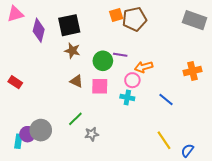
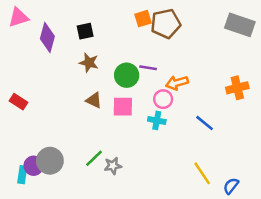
black square: (69, 25) -> (85, 31), size x0.6
green line: (75, 119) -> (94, 158), moved

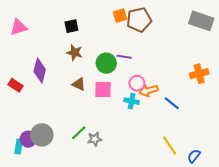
pink triangle: (18, 17) -> (19, 27), moved
purple diamond: (47, 37) -> (40, 70), moved
orange arrow: (177, 83) -> (148, 91), moved

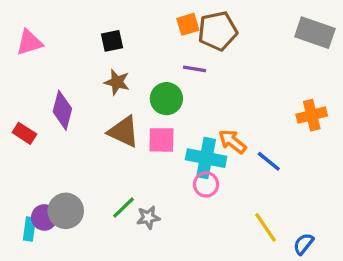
purple line: (124, 57) -> (194, 69), moved
pink circle: (137, 83) -> (206, 184), moved
brown triangle: (79, 84) -> (123, 132), size x1.5
orange arrow: (148, 91) -> (232, 142), turned 54
cyan cross: (132, 101) -> (206, 158), size x1.6

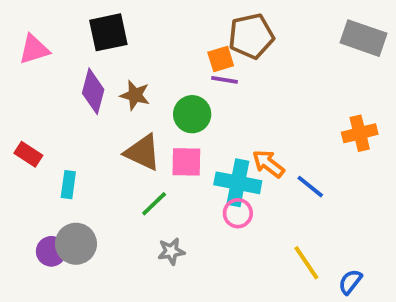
orange square: (188, 24) -> (221, 59), moved
black square: (112, 41) -> (108, 32), moved, size x1.5
purple diamond: (62, 110) -> (93, 91), moved
green line: (123, 208) -> (154, 204), moved
cyan rectangle: (29, 229) -> (68, 185), moved

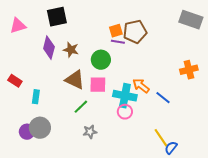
brown pentagon: (251, 36) -> (135, 32), moved
blue semicircle: (350, 282) -> (171, 148), moved

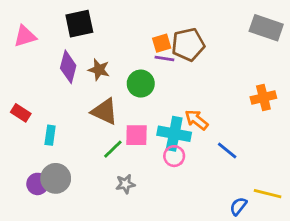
pink square: (98, 85) -> (137, 135), moved
blue line: (163, 98) -> (227, 150), moved
yellow line: (161, 138) -> (268, 194), moved, turned -42

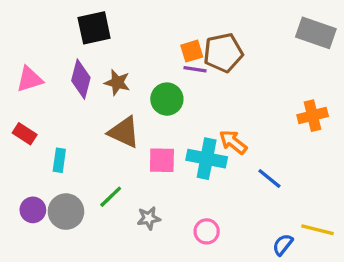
pink triangle: (25, 36) -> (30, 79), moved
green line: (113, 149) -> (111, 197), moved
pink circle: (174, 156) -> (207, 231), moved
purple circle: (38, 184) -> (33, 210), moved

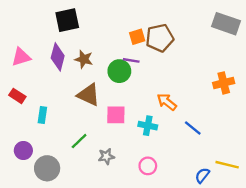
purple line: (195, 69) -> (131, 60), moved
cyan cross: (207, 159) -> (148, 126), moved, size x0.7
gray circle: (66, 212) -> (47, 168), moved

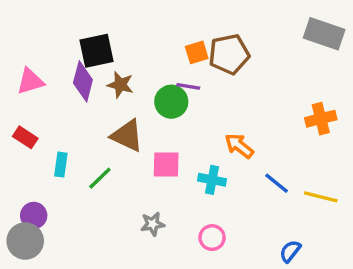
black square: (67, 20) -> (97, 51), moved
green line: (79, 141) -> (100, 178), moved
yellow line: (227, 165) -> (321, 197), moved
gray circle: (47, 168) -> (25, 241), moved

